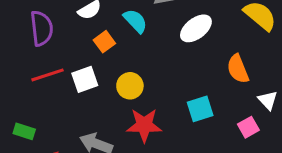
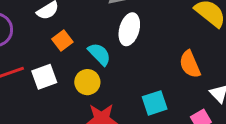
cyan semicircle: (135, 21) -> (99, 54), moved
white ellipse: (196, 28) -> (129, 29), moved, turned -36

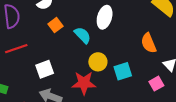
white square: (44, 77) -> (45, 69), moved
yellow circle: (87, 82) -> (98, 62), moved

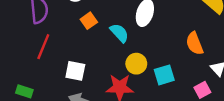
red line: (16, 49) -> (43, 47), turned -50
white square: (45, 69) -> (75, 71), turned 30

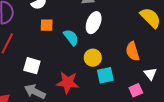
orange square: (89, 21) -> (47, 25), turned 32
yellow circle: (136, 64) -> (93, 58), moved

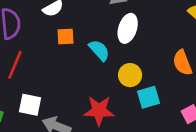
white square: (32, 66) -> (30, 105), moved

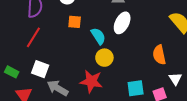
yellow circle: (130, 75) -> (104, 58), moved
cyan square: (149, 97) -> (136, 88), moved

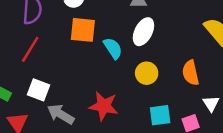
orange square: (75, 22) -> (83, 30), size x1.5
yellow circle: (104, 58) -> (147, 73), moved

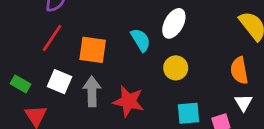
orange square: (83, 30) -> (93, 50), moved
orange semicircle: (191, 73) -> (239, 70), moved
gray arrow: (61, 114) -> (92, 91), moved, turned 56

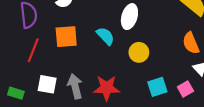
orange square: (93, 50) -> (66, 37), moved

